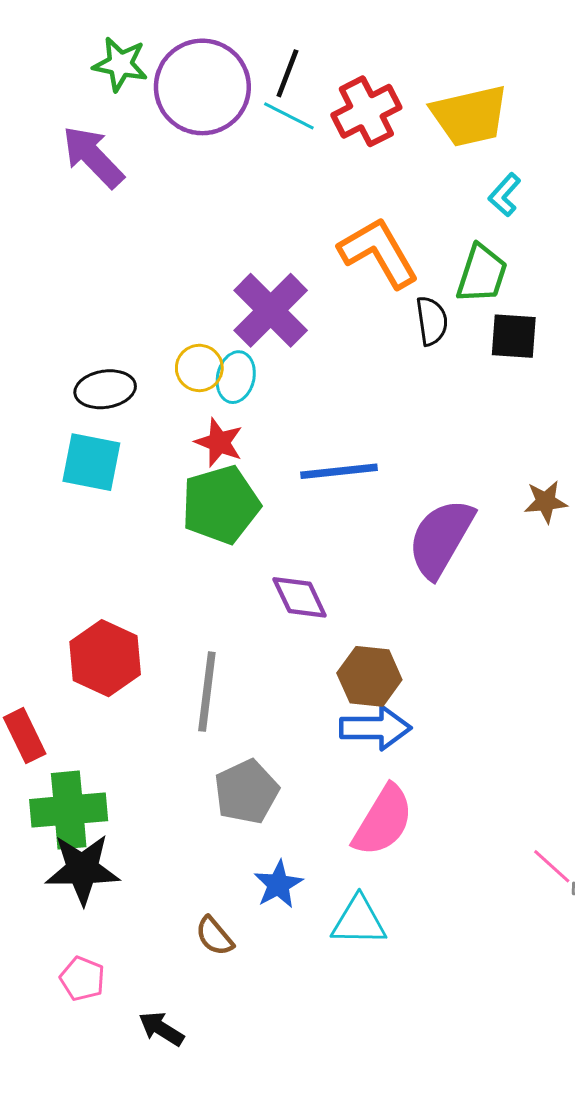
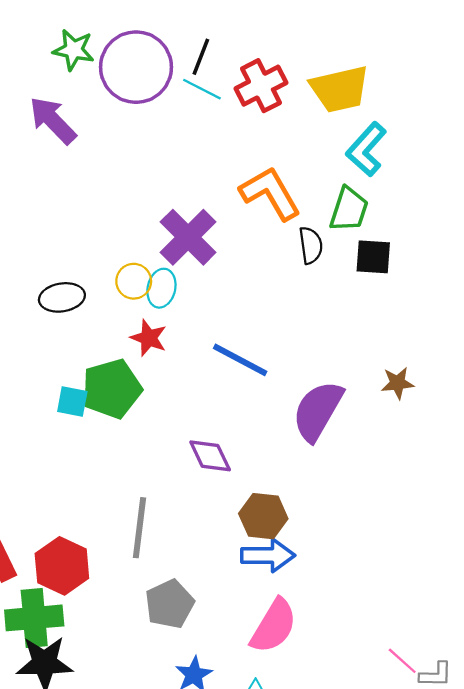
cyan L-shape: (505, 195) -> (366, 149), size x1.6
cyan square: (91, 462) -> (72, 402), moved, size x0.7
blue line: (339, 471) -> (240, 360), turned 34
green pentagon: (221, 505) -> (112, 389), moved
red hexagon: (105, 658) -> (62, 566), moved

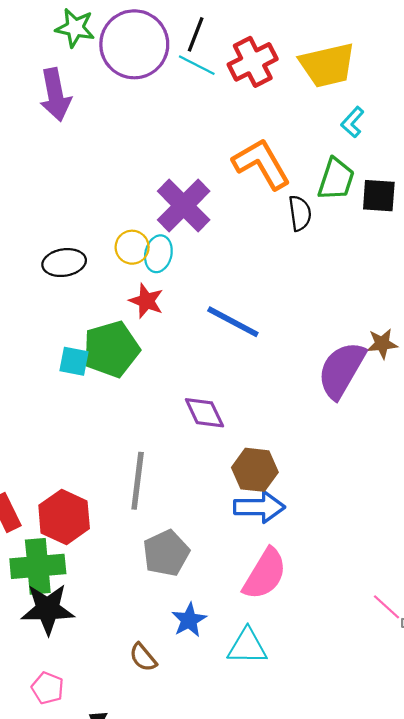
purple arrow: (53, 120) -> (55, 95), turned -147
cyan L-shape: (366, 149) -> (352, 122), size x0.6
black square: (373, 257) -> (379, 196), moved
purple semicircle: (318, 411) -> (342, 370), moved

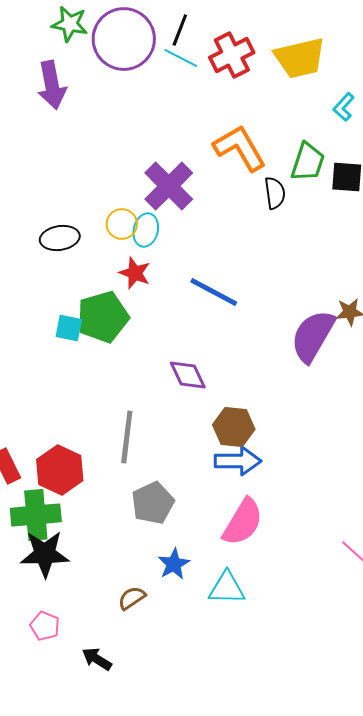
cyan L-shape: (352, 122) -> (344, 107), moved
brown semicircle: (143, 657) -> (132, 598), turned 96

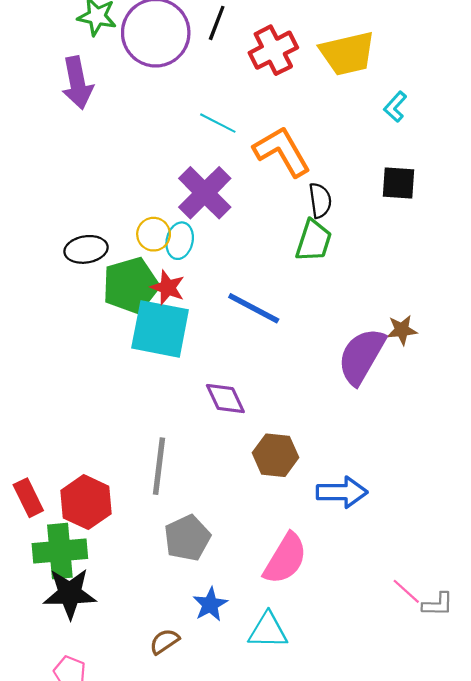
cyan line: (181, 58) -> (218, 123), moved
green trapezoid: (308, 162) -> (314, 241), moved
green pentagon: (103, 317) -> (131, 285), moved
cyan square: (69, 328) -> (160, 329), moved, size x2.0
blue arrow: (238, 461) -> (342, 492), moved

